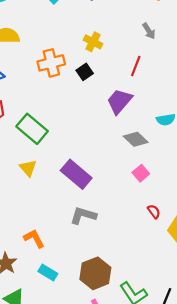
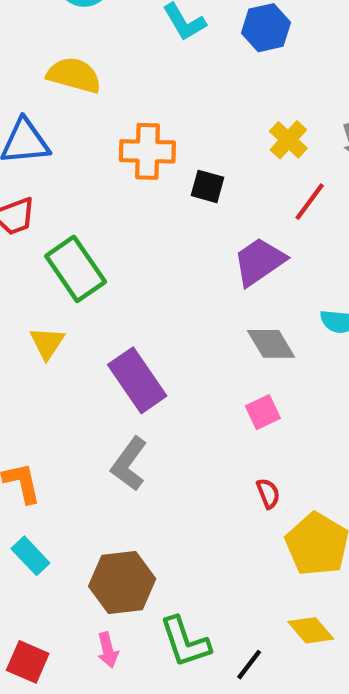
yellow cross: (93, 42) -> (288, 140), moved
black square: (85, 72) -> (207, 186), turned 35
gray L-shape: (83, 215) -> (129, 464), turned -85

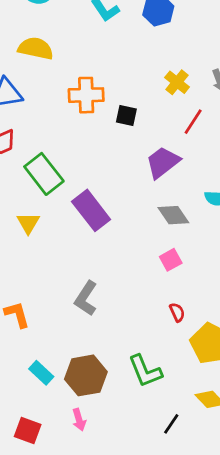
purple rectangle: (137, 380) -> (91, 210), moved
cyan rectangle: (30, 556) -> (41, 373), moved
green L-shape: (185, 642) -> (145, 371), moved

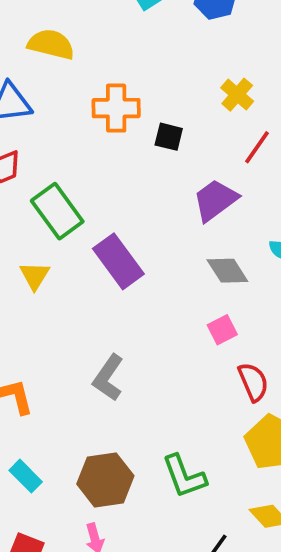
red semicircle: (177, 312) -> (253, 382), moved, size x1.5
cyan rectangle: (41, 373) -> (26, 476), moved

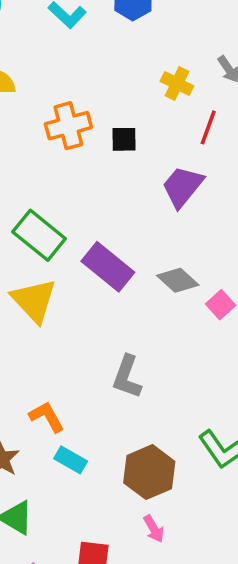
gray diamond: (227, 271) -> (178, 280), moved
yellow triangle: (35, 276) -> (34, 300), size x1.6
cyan rectangle: (26, 476) -> (71, 460), moved

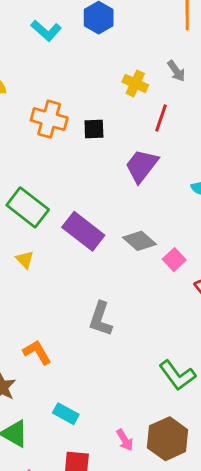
orange cross: (68, 126) -> (49, 119), turned 32
yellow triangle: (34, 300) -> (25, 260), size x0.5
cyan rectangle: (71, 460) -> (66, 414), moved
brown hexagon: (149, 472) -> (168, 439), moved

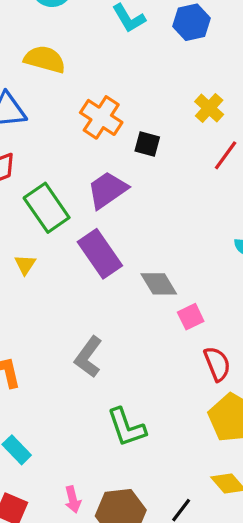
purple trapezoid: (142, 166) -> (107, 190), moved
green L-shape: (177, 375) -> (126, 427), moved

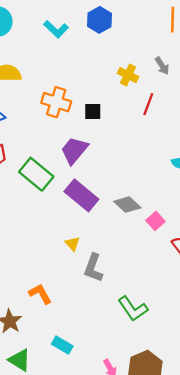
yellow triangle: (25, 265) -> (72, 244), moved

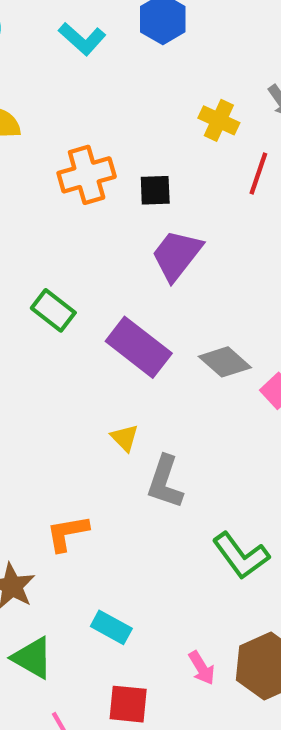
orange cross: (56, 102) -> (87, 175), turned -32
purple trapezoid: (74, 150) -> (177, 255), moved
green rectangle: (36, 174) -> (53, 310), size x0.7
orange L-shape: (40, 294) -> (67, 533), turned -70

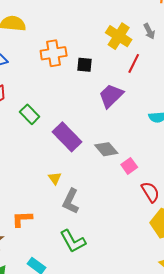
yellow cross: (219, 120) -> (119, 36), size x1.4
purple trapezoid: (177, 255) -> (111, 96), moved
green L-shape: (241, 556) -> (73, 241), moved

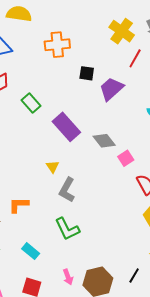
black square: (85, 65) -> (87, 73), moved

